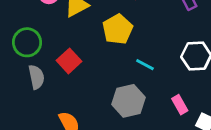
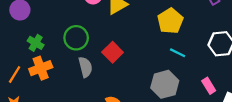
yellow pentagon: (118, 29) -> (170, 21), moved

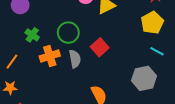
orange cross: (41, 68) -> (50, 56), moved

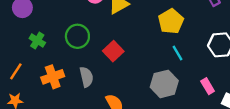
cyan line: (157, 51) -> (178, 53), turned 32
orange cross: (50, 56) -> (53, 77), moved
gray semicircle: (75, 59) -> (86, 77), moved

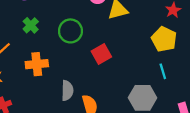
yellow pentagon: (171, 21) -> (164, 39), turned -30
gray semicircle: (86, 77) -> (67, 91), moved

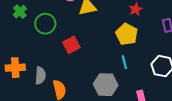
green cross: (31, 25) -> (20, 12), moved
orange cross: (37, 64) -> (15, 68), moved

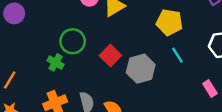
green cross: (20, 12) -> (55, 62), moved
gray hexagon: (106, 85) -> (141, 69), moved

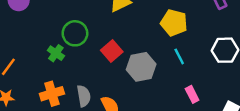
pink rectangle: (210, 88) -> (192, 94), moved

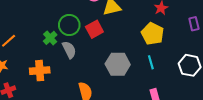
red square: (112, 51) -> (94, 29), moved
gray semicircle: (84, 96) -> (69, 50), moved, turned -30

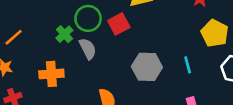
yellow pentagon: (153, 34) -> (215, 33), moved

